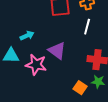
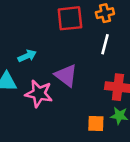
orange square: (80, 88) -> (96, 123), turned -32

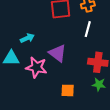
orange square: (96, 123) -> (68, 90), moved

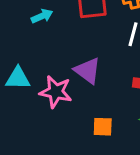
cyan arrow: (27, 38) -> (42, 16), moved

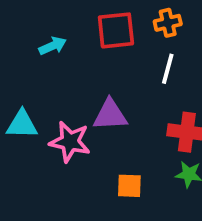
purple triangle: (88, 71) -> (110, 115), turned -40

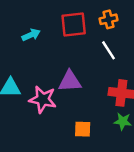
white line: (168, 69) -> (109, 50), turned -48

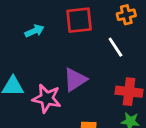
orange cross: (109, 19) -> (126, 15), moved
purple triangle: (70, 81) -> (75, 80), turned -30

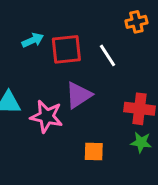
red square: (79, 20) -> (66, 49), moved
white line: (115, 47) -> (107, 55), moved

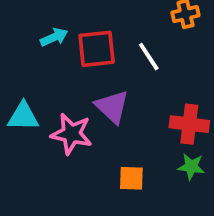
purple triangle: (79, 95) -> (112, 107), turned -44

